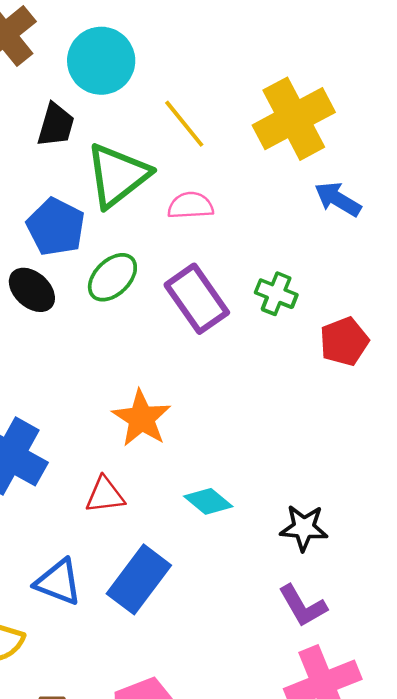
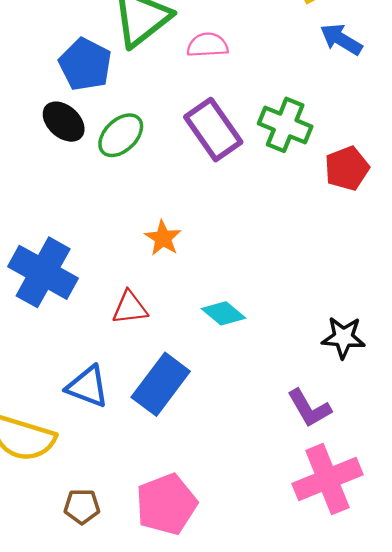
green ellipse: (112, 277) -> (121, 135), moved
green cross: (276, 294) -> (285, 125), size x1.4
orange star: (141, 418) -> (163, 238), size x0.7
black star: (304, 528) -> (343, 337), moved

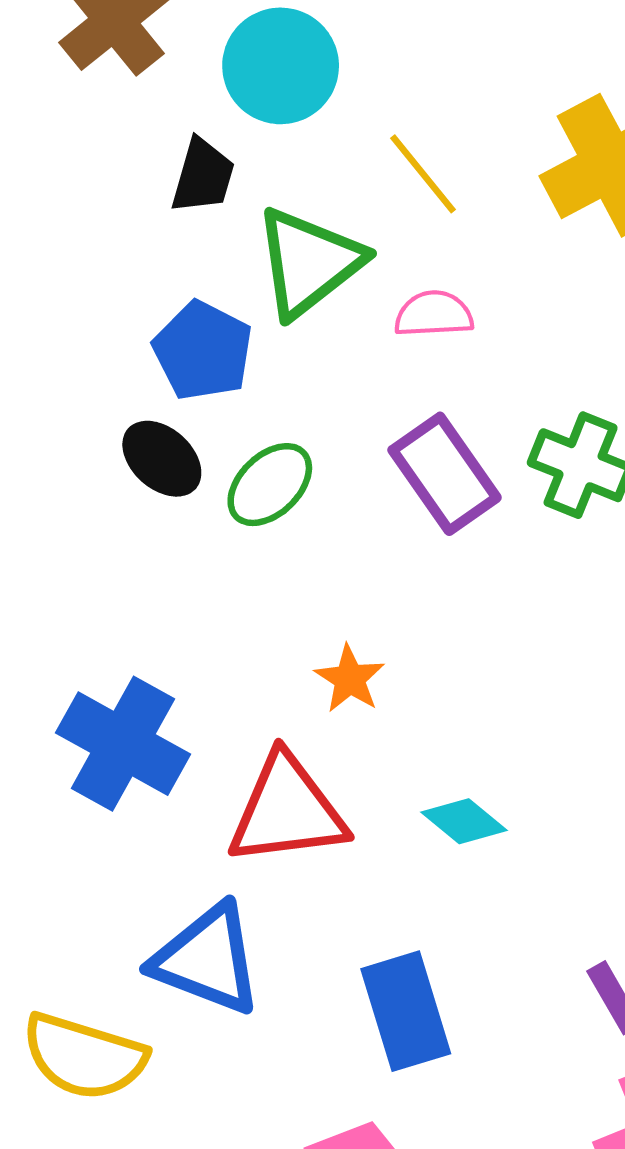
red triangle: (130, 308) -> (287, 810), size x1.8
blue rectangle: (161, 384) -> (406, 1011), moved, turned -54
blue triangle: (88, 387) -> (207, 959), size x1.4

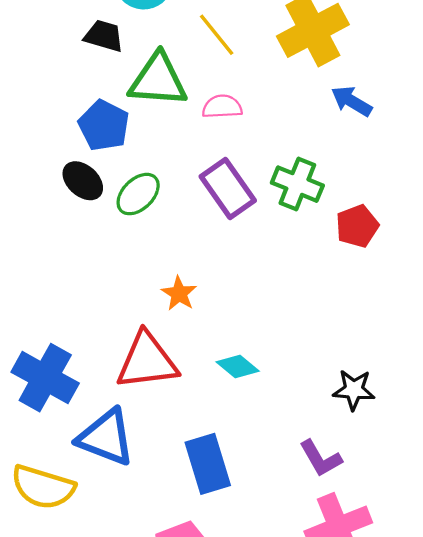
black trapezoid: (203, 176) -> (104, 36), turned -90
green triangle: (309, 262) -> (158, 80), turned 42
blue cross: (123, 744) -> (45, 378), moved

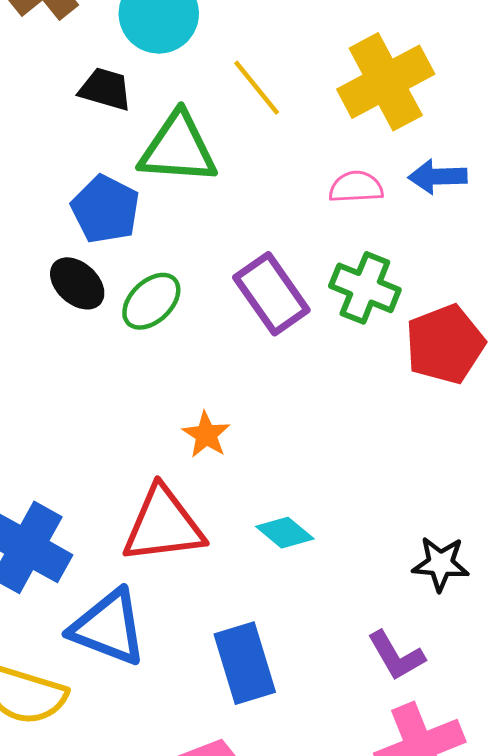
blue arrow: (352, 101) -> (438, 177), turned -33
pink semicircle: (222, 107) -> (356, 187), moved
red pentagon: (357, 226) -> (445, 344), size x1.4

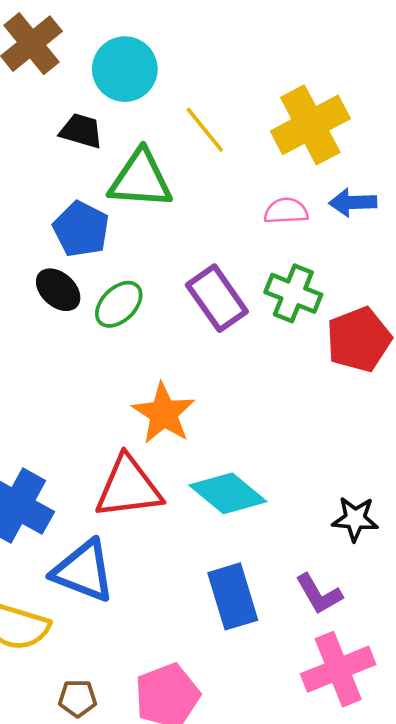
orange star: (206, 435) -> (164, 413), size x1.6
cyan diamond: (285, 533) -> (228, 493), size x1.6
blue rectangle: (245, 663) -> (233, 596), moved

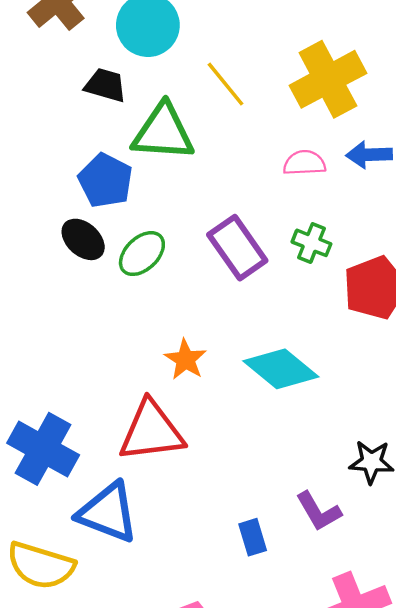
green cross: (293, 293) -> (311, 243), size x0.7
orange star: (164, 413) -> (186, 359), size x0.7
cyan diamond: (228, 493) -> (281, 369), moved
purple L-shape: (319, 594) -> (319, 511), moved
blue rectangle: (233, 596) -> (253, 537), size x0.6

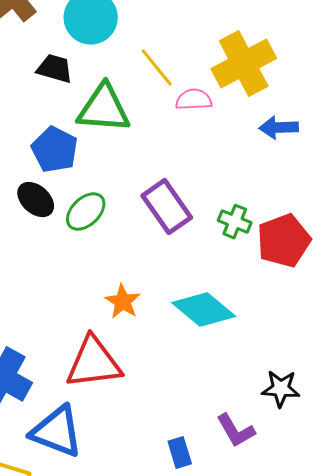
pink semicircle: (304, 163) -> (194, 100), moved
green cross: (311, 243) -> (235, 222), moved

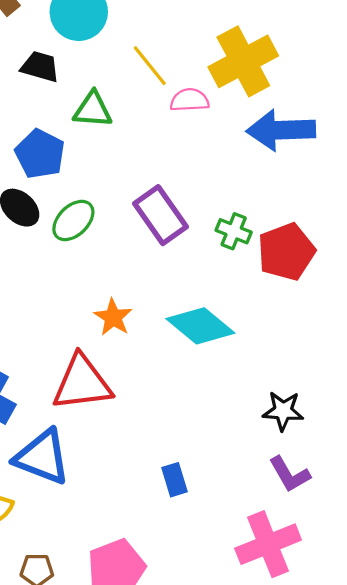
green triangle: (104, 109) -> (93, 110), size x0.7
blue arrow: (279, 128) -> (281, 130), size x1.6
purple L-shape: (236, 431) -> (290, 474), moved

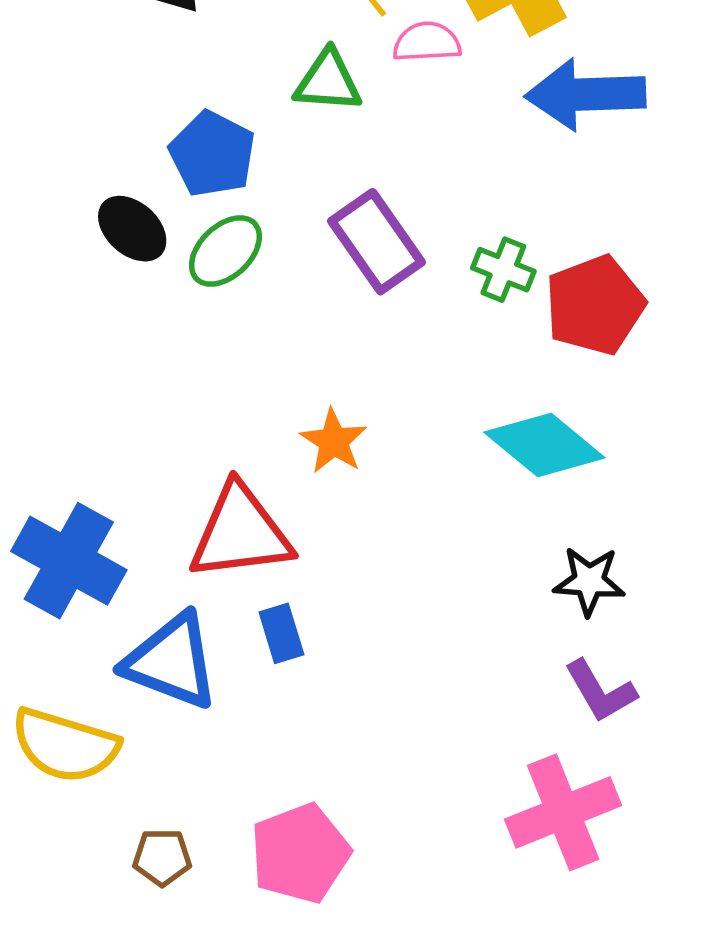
green triangle: (93, 110) -> (328, 81), moved
blue pentagon: (40, 154) -> (212, 154), moved
orange star: (113, 317) -> (334, 441), moved
cyan diamond: (200, 326) -> (544, 445), moved
blue rectangle: (174, 480) -> (281, 633), moved

